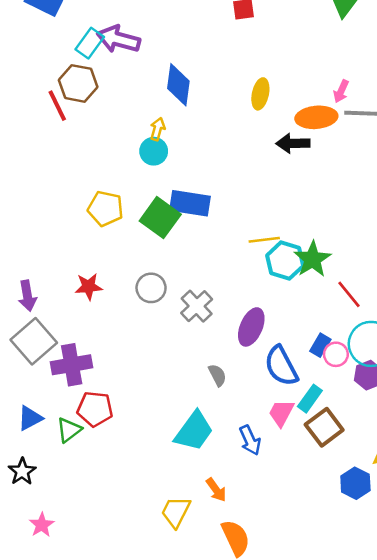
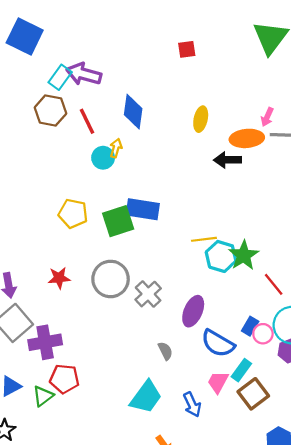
red line: (57, 106) -> (87, 121), moved
cyan circle: (154, 151) -> (103, 158), moved
green square: (160, 218) -> (118, 221), turned 36
gray circle: (151, 288) -> (111, 279), size x1.5
blue semicircle: (281, 366) -> (218, 343), turned -32

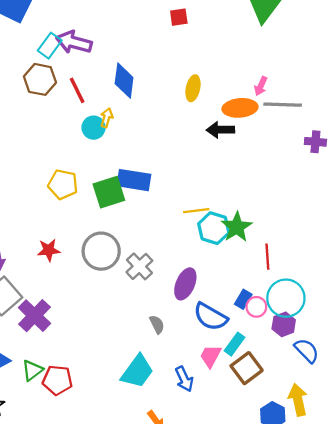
red line: (274, 284) -> (267, 257), turned 35
purple cross: (45, 342) -> (34, 316), turned -36
red pentagon: (64, 379) -> (57, 380), moved

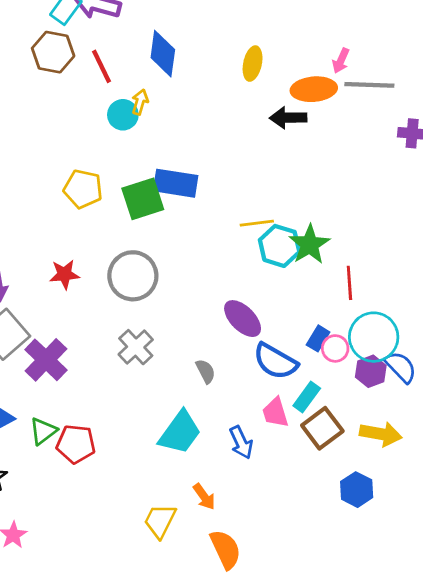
gray cross: (139, 266) -> (136, 347), moved
purple ellipse: (185, 284) -> (243, 319), turned -68
blue semicircle: (307, 351) -> (401, 367), moved
pink trapezoid: (210, 356) -> (275, 413), turned -45
yellow arrow: (298, 400) -> (381, 434), moved, turned 112

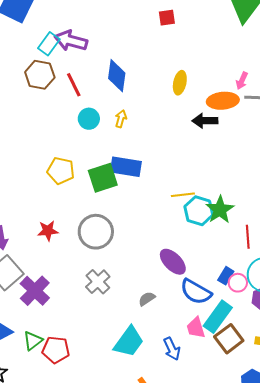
yellow arrow: (140, 102) -> (121, 119), moved
gray semicircle: (206, 371) -> (147, 299), turned -96
cyan rectangle: (307, 397) -> (218, 317), size x1.5

